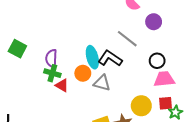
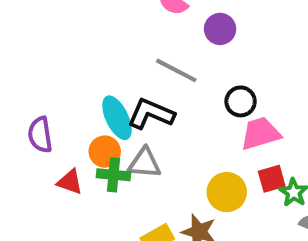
green cross: (52, 73) -> (113, 175), moved

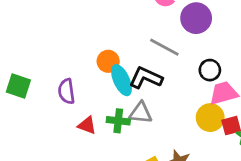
purple circle: (220, 29) -> (196, 18), size x1.4
orange circle: (105, 152) -> (108, 61), moved
yellow circle: (227, 192) -> (210, 118), moved

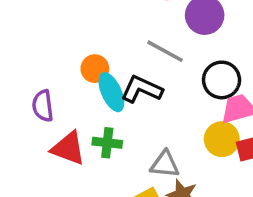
black circle: (210, 70) -> (222, 80), size x1.4
gray triangle: (141, 113) -> (165, 164), moved
red triangle: (87, 125) -> (68, 148), size x1.5

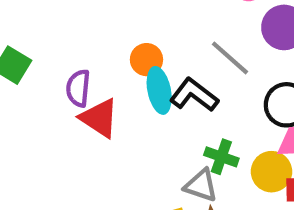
green cross: (107, 143) -> (221, 157), moved
red triangle: (68, 148) -> (99, 118), moved

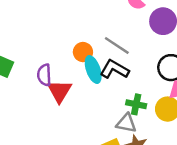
gray line: (230, 58) -> (117, 45), moved
red triangle: (99, 118) -> (59, 91), turned 36

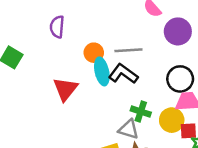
gray line: (117, 45) -> (128, 50), turned -44
purple semicircle: (44, 75) -> (57, 27), moved

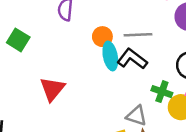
red triangle: (65, 89) -> (52, 89), moved
green cross: (141, 112) -> (162, 92), moved

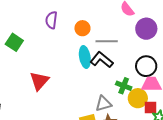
orange circle: (102, 37) -> (82, 28), moved
gray triangle: (136, 116) -> (103, 104), turned -36

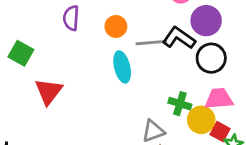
black L-shape: (102, 60) -> (179, 38), moved
black circle: (146, 66) -> (211, 58), moved
red triangle: (39, 81) -> (49, 91), moved
red square: (150, 107) -> (220, 132), turned 32

